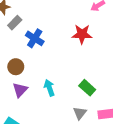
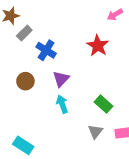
red star: (82, 34) -> (98, 46), turned 30
purple triangle: (20, 90) -> (61, 79), moved

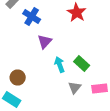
brown circle: (25, 81) -> (18, 78), moved
cyan arrow: (62, 104) -> (60, 64), moved

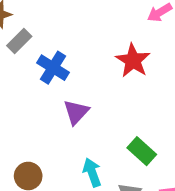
cyan arrow: (60, 64) -> (92, 172), moved

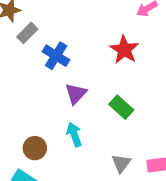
green rectangle: (142, 151) -> (121, 107), moved
cyan arrow: (92, 172) -> (74, 134), moved

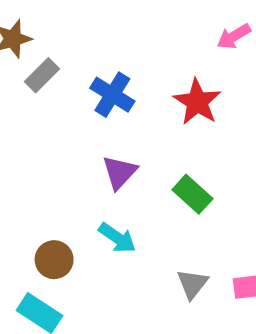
blue cross: (56, 56) -> (112, 95), moved
cyan arrow: (74, 134) -> (117, 238), turned 145

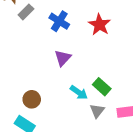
green rectangle: (192, 194) -> (102, 87), moved
cyan arrow: (117, 238) -> (79, 92), moved

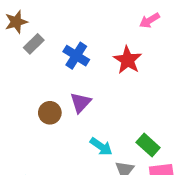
green rectangle: (102, 87) -> (148, 145), moved
brown circle: (32, 99) -> (50, 113), moved

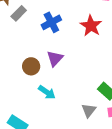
blue cross: (76, 56) -> (51, 22), turned 30
cyan arrow: (101, 146) -> (47, 92), moved

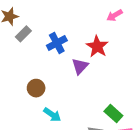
purple triangle: (55, 58) -> (80, 66), moved

